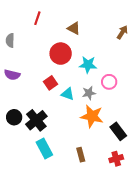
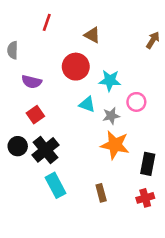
purple semicircle: (12, 75) -> (32, 82), moved
red square: (51, 83) -> (35, 115), moved
cyan triangle: (68, 94) -> (87, 104), moved
black rectangle: (118, 131) -> (148, 164), turned 48

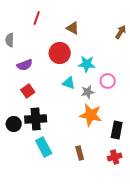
purple semicircle: (32, 82) -> (25, 65), turned -35
black circle: (18, 146) -> (14, 124), moved
black cross: (45, 150) -> (36, 119), turned 35

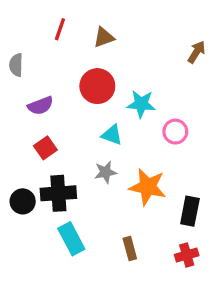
brown triangle: (73, 28) -> (104, 37), moved, turned -48
gray star: (88, 92) -> (105, 172), moved

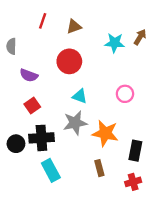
cyan star: (141, 104) -> (115, 43), moved
purple semicircle: (40, 106) -> (29, 75), turned 42
gray star: (105, 172) -> (75, 123), size x1.5
brown rectangle: (130, 249) -> (99, 168), moved

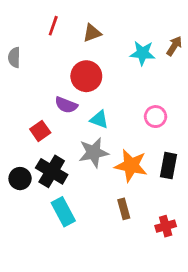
purple semicircle: (29, 75) -> (66, 105), moved
black cross: (41, 138) -> (52, 171), turned 35
black rectangle: (135, 151) -> (168, 166), moved

